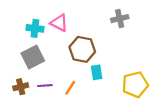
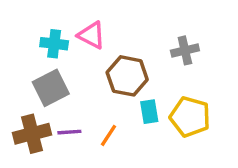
gray cross: (120, 19) -> (185, 50), moved
yellow pentagon: (135, 84) -> (190, 117), moved, turned 30
brown cross: (21, 87) -> (32, 134), size x1.5

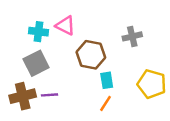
yellow pentagon: (190, 117) -> (152, 84), moved
orange line: (108, 135) -> (105, 103), moved

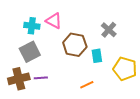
gray cross: (132, 36) -> (109, 30), turned -35
cyan rectangle: (107, 80) -> (97, 56), moved
orange line: (105, 103) -> (87, 85), turned 32

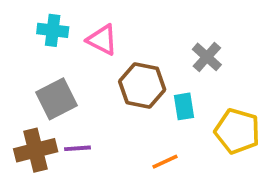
cyan cross: (32, 26) -> (53, 30), moved

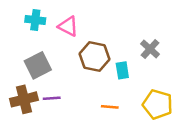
gray cross: (207, 57) -> (150, 49), moved
yellow pentagon: (237, 131) -> (158, 104), moved
orange line: (165, 162) -> (110, 107), turned 30

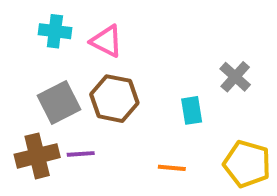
brown hexagon: (95, 57) -> (114, 99), moved

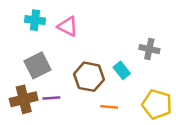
gray cross: (235, 77) -> (149, 49), turned -30
brown hexagon: (114, 99) -> (89, 77), moved
cyan rectangle: (192, 110) -> (122, 70), turned -30

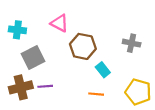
cyan cross: (35, 20) -> (17, 30), moved
cyan rectangle: (122, 70) -> (103, 70), moved
brown hexagon: (89, 77) -> (83, 46), moved

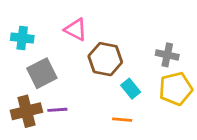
yellow pentagon: (138, 92) -> (176, 89), moved, turned -30

